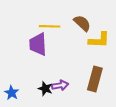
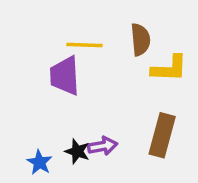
brown semicircle: (82, 23) -> (140, 40), turned 42
blue star: (12, 93) -> (39, 162), moved

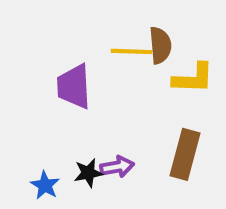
yellow line: (85, 45) -> (131, 51), moved
black star: (77, 151) -> (88, 173), turned -30

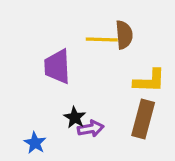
yellow L-shape: (193, 78) -> (149, 81), moved
black star: (88, 173) -> (75, 117), moved, turned -30

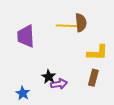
purple trapezoid: (57, 67) -> (26, 36), moved
brown rectangle: (143, 119) -> (93, 78), size x0.7

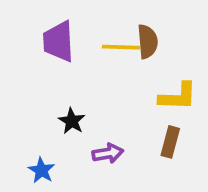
purple trapezoid: (26, 36) -> (58, 41), moved
black star: (49, 77) -> (72, 121), moved

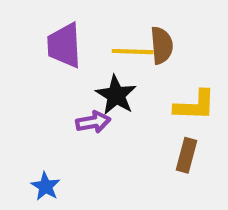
black star: (72, 121) -> (116, 95), moved, size x1.4
purple arrow: (108, 153) -> (93, 122), moved

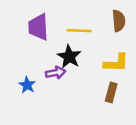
brown semicircle: (162, 45) -> (119, 21), moved
blue star: (46, 186) -> (27, 85), moved

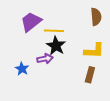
purple trapezoid: (38, 27) -> (31, 22), turned 55
yellow line: (79, 31) -> (54, 31), moved

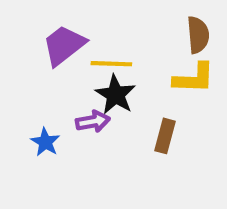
yellow L-shape: (94, 51) -> (194, 78), moved
brown rectangle: (90, 75) -> (165, 136), moved

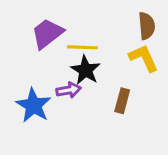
yellow L-shape: (194, 78) -> (144, 58), turned -116
blue star: (45, 142) -> (33, 105), size x1.6

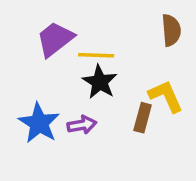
yellow L-shape: (144, 58) -> (166, 96), moved
purple arrow: (69, 90) -> (82, 125), moved

